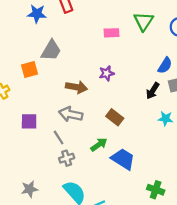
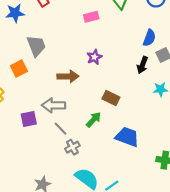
gray trapezoid: (51, 50) -> (36, 46), turned -40
gray arrow: (71, 114) -> (54, 105), moved
green arrow: (99, 145) -> (94, 120), moved

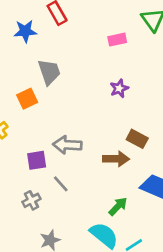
brown arrow: (68, 76) -> (116, 159), moved
green arrow: (94, 120) -> (118, 206), moved
gray line: (61, 129) -> (61, 184), moved
gray cross: (72, 147) -> (31, 200), moved

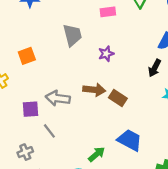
gray trapezoid: (49, 72) -> (72, 35), moved
brown arrow: (116, 159) -> (94, 90), moved
gray cross: (31, 200) -> (25, 152), moved

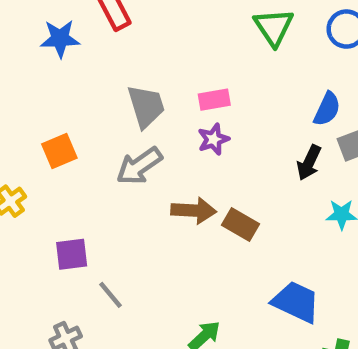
pink rectangle: (108, 12) -> (214, 100), moved
gray arrow: (58, 98) -> (139, 166), moved, turned -40
blue trapezoid: (130, 140) -> (296, 302), moved

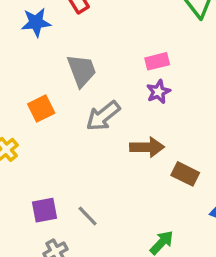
gray trapezoid: (146, 106) -> (82, 71), moved
brown rectangle: (240, 224) -> (185, 174), moved
purple square: (72, 254) -> (45, 210), moved

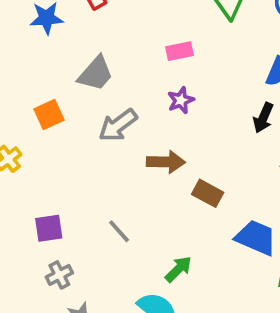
pink rectangle: (157, 61) -> (179, 51), moved
gray trapezoid: (82, 71) -> (96, 74), turned 60
gray line: (88, 216) -> (119, 231), moved

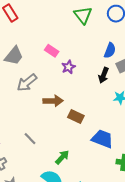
pink rectangle: (179, 51) -> (52, 51), moved, turned 48
purple star: (181, 100) -> (68, 67), moved

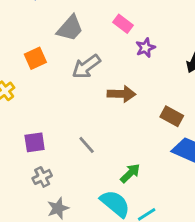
brown rectangle: (76, 116) -> (172, 116), moved

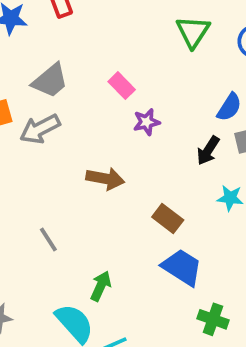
gray arrow: (86, 66) -> (40, 129), moved
green arrow: (130, 173) -> (101, 286), turned -30

